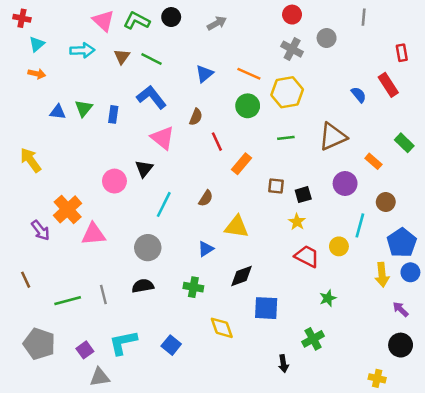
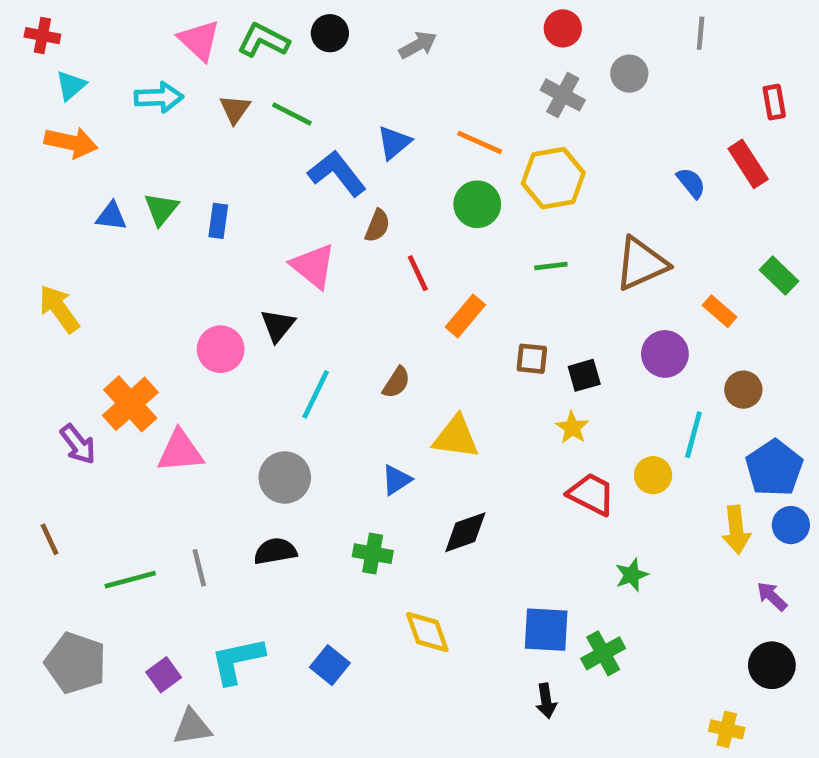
orange arrow: (37, 74) -> (71, 142), size x1.5
blue L-shape: (151, 97) -> (337, 173), moved
blue square: (266, 308) -> (546, 630), moved

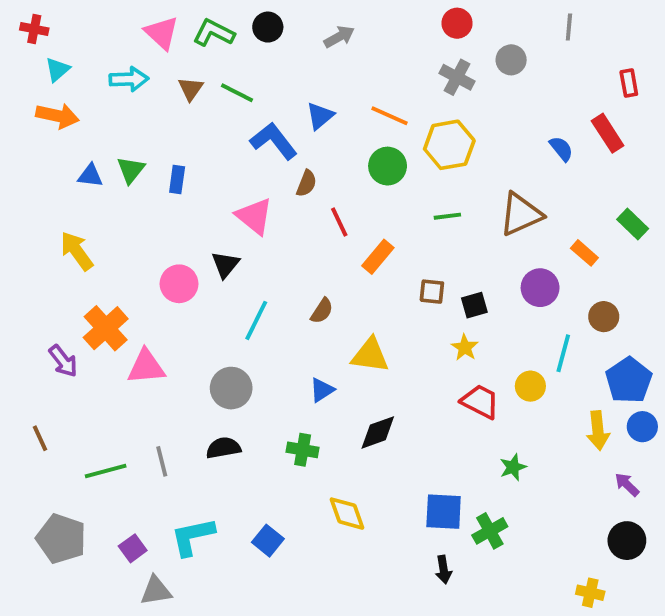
yellow arrow: (59, 309) -> (77, 251), moved

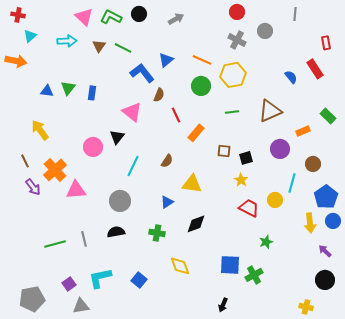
orange arrow: (57, 116) -> (16, 61), moved
orange rectangle: (584, 253) -> (303, 131), turned -64
brown line: (40, 438) -> (25, 161), moved
gray pentagon: (61, 539) -> (32, 299), moved, turned -30
black arrow: (444, 570) -> (223, 305), moved, turned 32

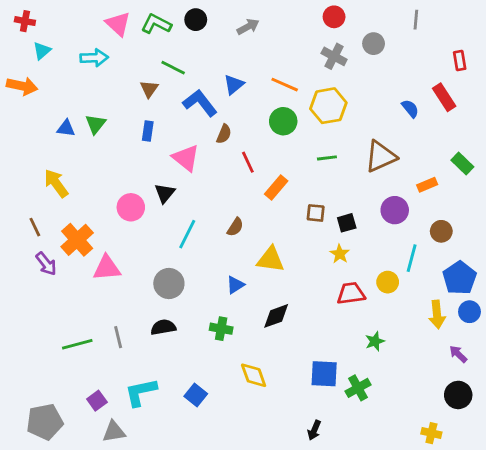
brown triangle: (99, 46) -> (149, 89), moved
blue rectangle: (92, 93) -> (148, 131), moved
red trapezoid: (249, 208) -> (351, 293), turned -35

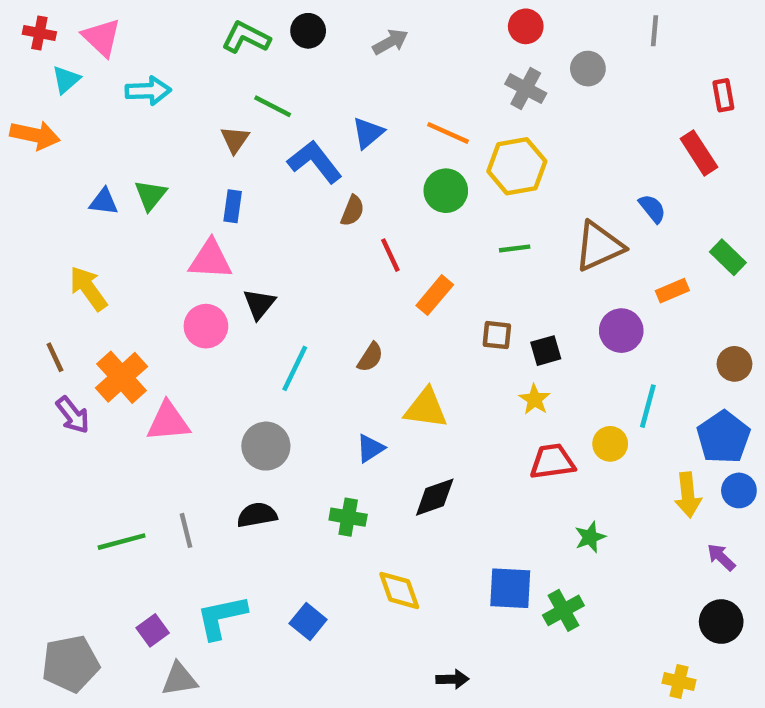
pink triangle: (118, 24) -> (102, 37), moved
blue semicircle: (410, 109) -> (652, 208), moved
pink triangle: (186, 158) -> (210, 260), moved, turned -36
brown circle: (441, 231) -> (734, 364), moved
black arrow: (314, 430) -> (452, 679), moved, turned -114

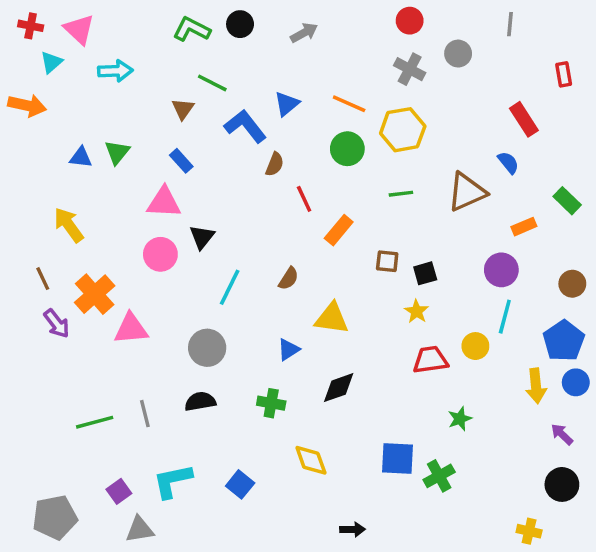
red rectangle: (699, 153) -> (524, 119), moved
blue rectangle: (233, 206) -> (181, 161), turned -50
purple circle: (621, 331) -> (501, 270), moved

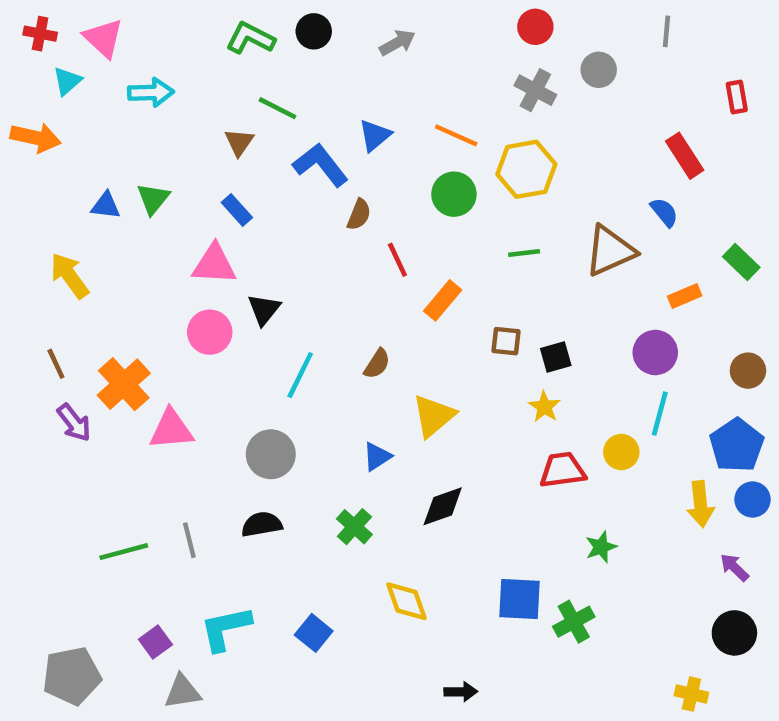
yellow arrow: (69, 225) -> (69, 276), moved
yellow triangle: (332, 318) -> (434, 416), turned -48
green cross: (271, 403) -> (354, 527), turned 32

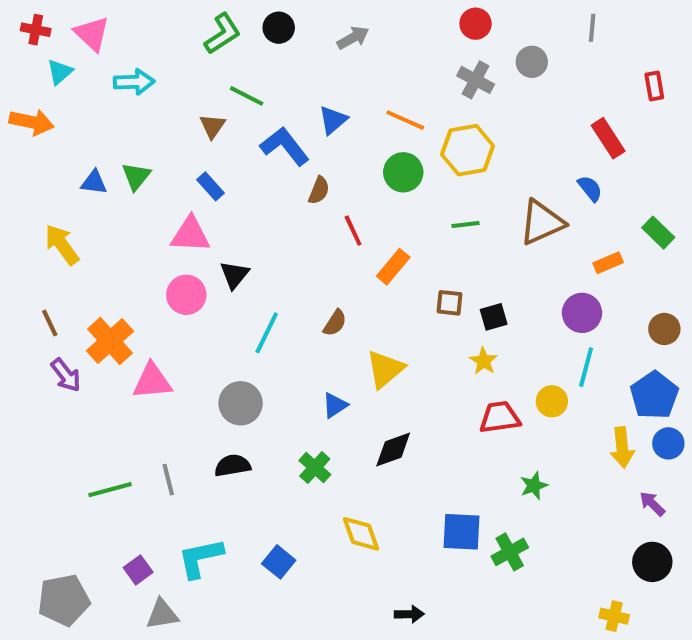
green L-shape: (250, 38) -> (222, 34), turned 120

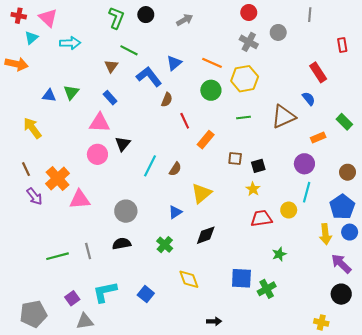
green L-shape: (222, 34) -> (116, 18), turned -35
cyan line: (267, 333) -> (150, 166), moved
purple arrow: (652, 504) -> (341, 264), size x1.5

